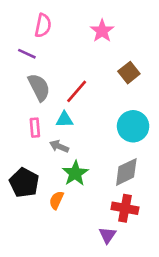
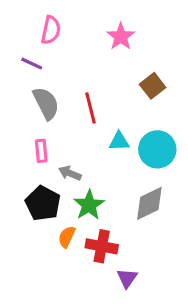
red line: (77, 91) -> (91, 108), turned -55
cyan triangle: (64, 120) -> (119, 141), moved
black pentagon: (24, 183) -> (43, 203), moved
red cross: (125, 208) -> (102, 246), moved

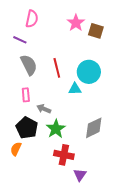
brown square: (153, 86) -> (96, 31), moved, turned -35
cyan circle: (157, 149) -> (89, 72), moved
orange semicircle: (67, 237) -> (16, 149), moved

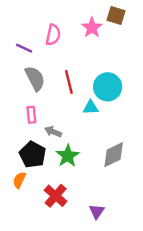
pink semicircle: (32, 19) -> (53, 35), moved
brown square: (96, 31) -> (116, 15), moved
red cross: (64, 155) -> (56, 196), moved, turned 30

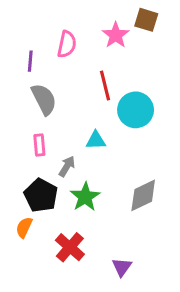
purple line: (24, 48) -> (30, 61), turned 70
red line: (69, 82) -> (105, 85), moved
cyan triangle: (91, 107) -> (96, 140), moved
gray arrow: (53, 132) -> (67, 166), turned 98

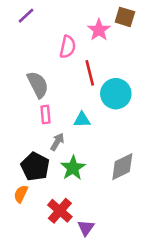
pink semicircle: (67, 44) -> (68, 47), moved
purple line: (30, 61) -> (26, 16), moved, turned 42
pink rectangle: (39, 145) -> (46, 115), moved
purple triangle: (122, 267) -> (86, 228), moved

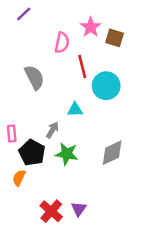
brown square: (125, 17) -> (115, 38), moved
pink rectangle: (46, 115) -> (12, 134), moved
green star: (73, 168) -> (67, 154), turned -30
red cross: (60, 211) -> (51, 211), moved

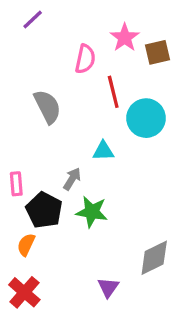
brown square: (115, 38) -> (158, 52), turned -30
gray diamond: (112, 153) -> (154, 258), moved
red cross: (51, 211) -> (24, 292), moved

